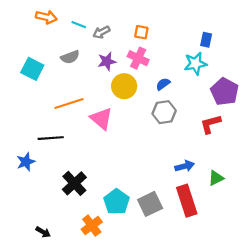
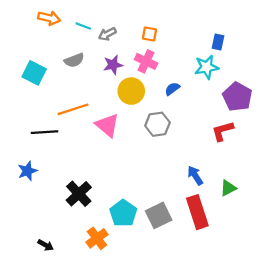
gray hexagon: (164, 112) -> (157, 124), moved
black line: (51, 138) -> (44, 132), moved
blue arrow: (185, 166) -> (195, 176), turned -108

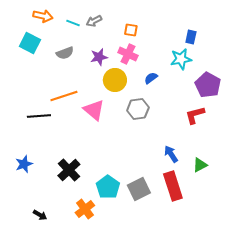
gray arrow: (107, 34) -> (94, 21), moved
cyan square: (34, 73) -> (30, 43), moved
blue star: (27, 171) -> (24, 164), moved

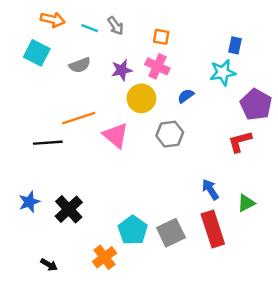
gray arrow: (94, 21) -> (116, 26), turned -98
black cross: (69, 170) -> (69, 209), moved

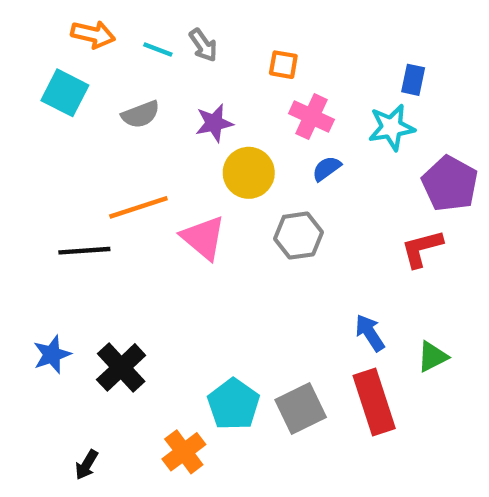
pink cross: (157, 66) -> (311, 117), moved
black arrow: (49, 265) -> (87, 465), turned 91

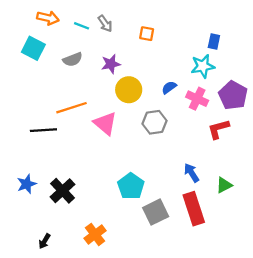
pink cross: (311, 117) -> (197, 99), moved
cyan pentagon: (234, 404) -> (131, 186), moved

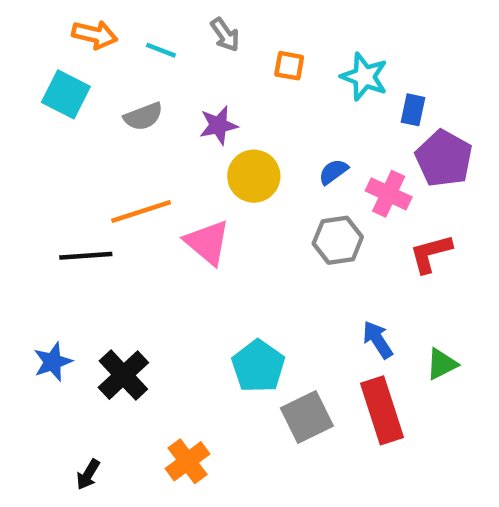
gray arrow: (105, 24) -> (225, 35), moved
blue rectangle: (214, 41) -> (413, 110), moved
cyan star: (203, 66) -> (364, 77), moved, turned 30
purple pentagon: (233, 95) -> (444, 158), moved
gray hexagon: (154, 122) -> (338, 240), moved

